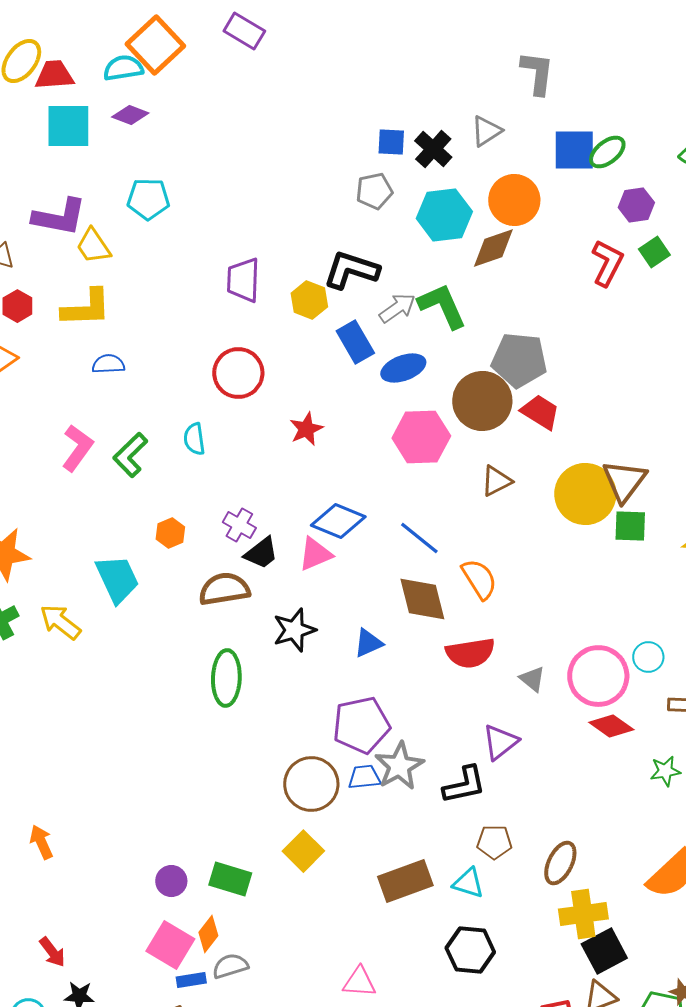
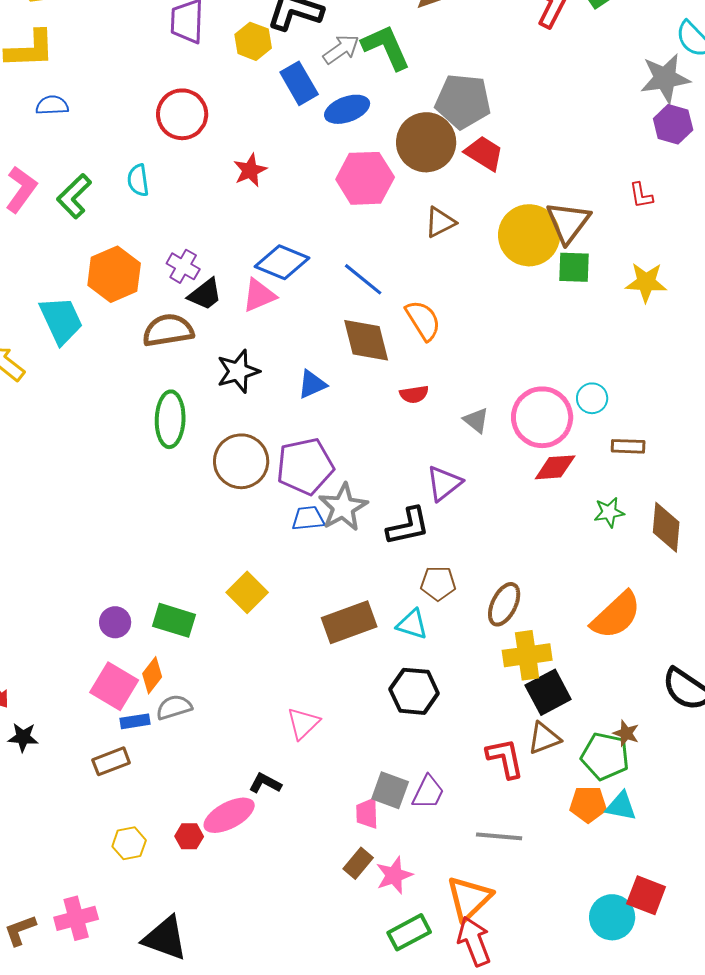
orange hexagon: (170, 533) -> (114, 274), size x1.8
red semicircle: (470, 653) -> (414, 394), size x0.6
red diamond: (611, 726) -> (555, 467), turned -39
brown circle: (311, 784) -> (241, 461), moved
pink triangle: (359, 982) -> (303, 723), turned -48

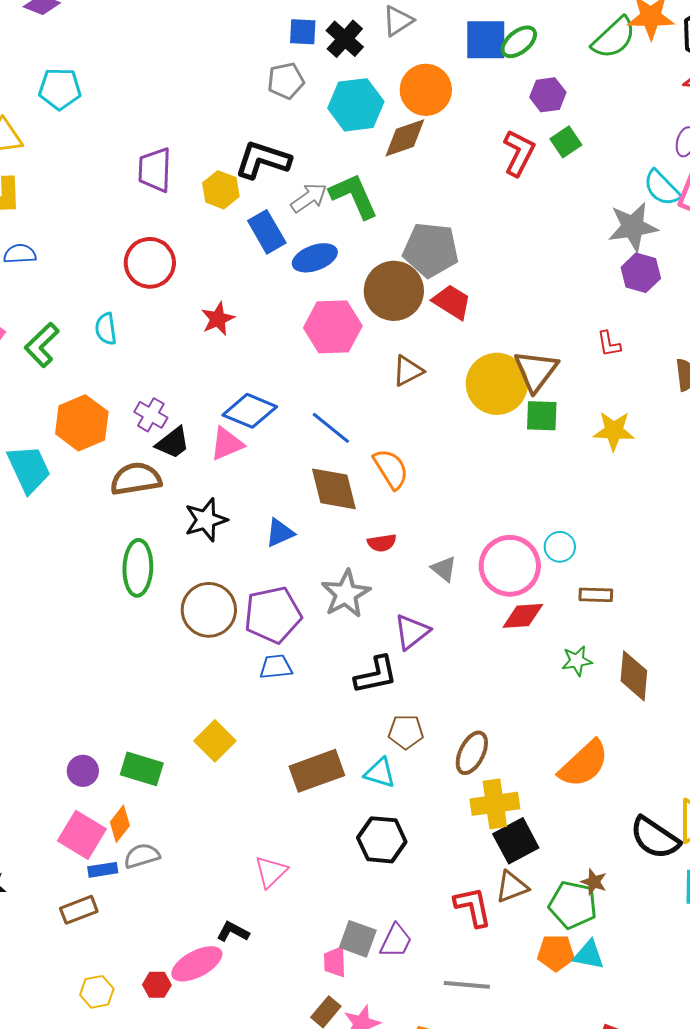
gray star: (343, 507) -> (346, 594), moved

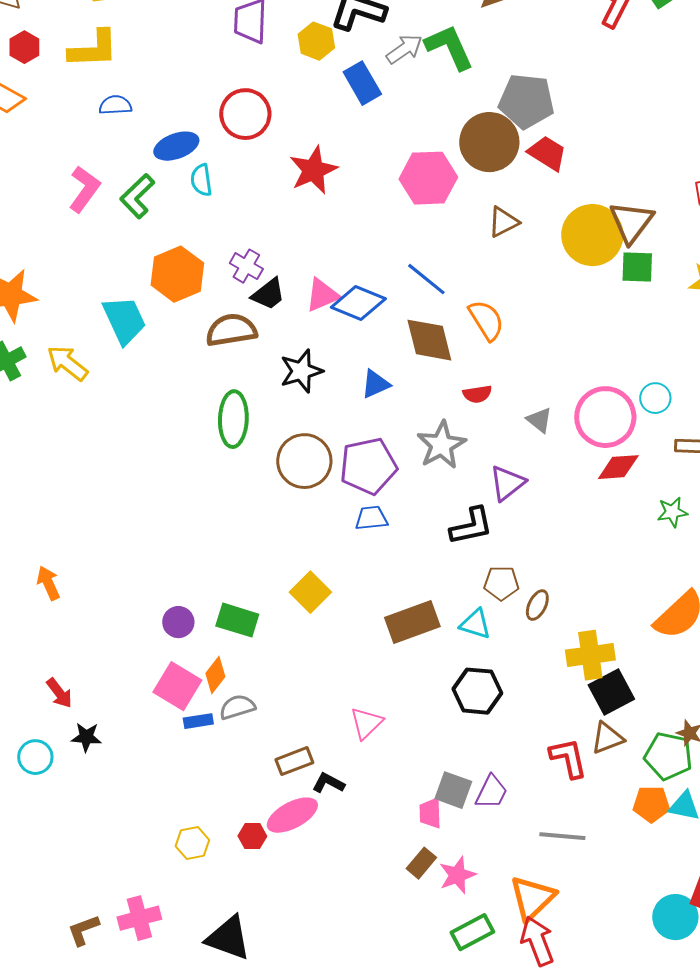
blue ellipse: (315, 258) -> (176, 146), moved
red star: (218, 319) -> (313, 170), size x1.4
blue diamond: (250, 411) -> (358, 303), moved
brown ellipse: (472, 753) -> (537, 605), moved, size x0.7
brown rectangle: (79, 910) -> (294, 761), moved

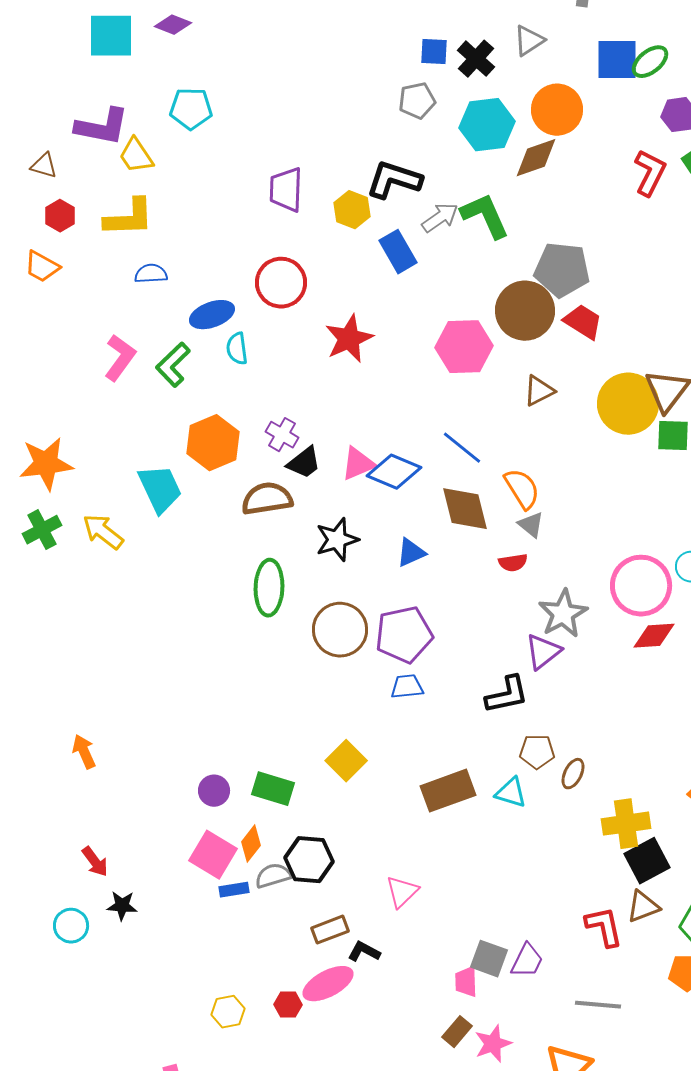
gray triangle: (539, 420) -> (531, 525), moved
gray star: (441, 445) -> (563, 614), moved
black hexagon: (477, 691) -> (309, 860), moved

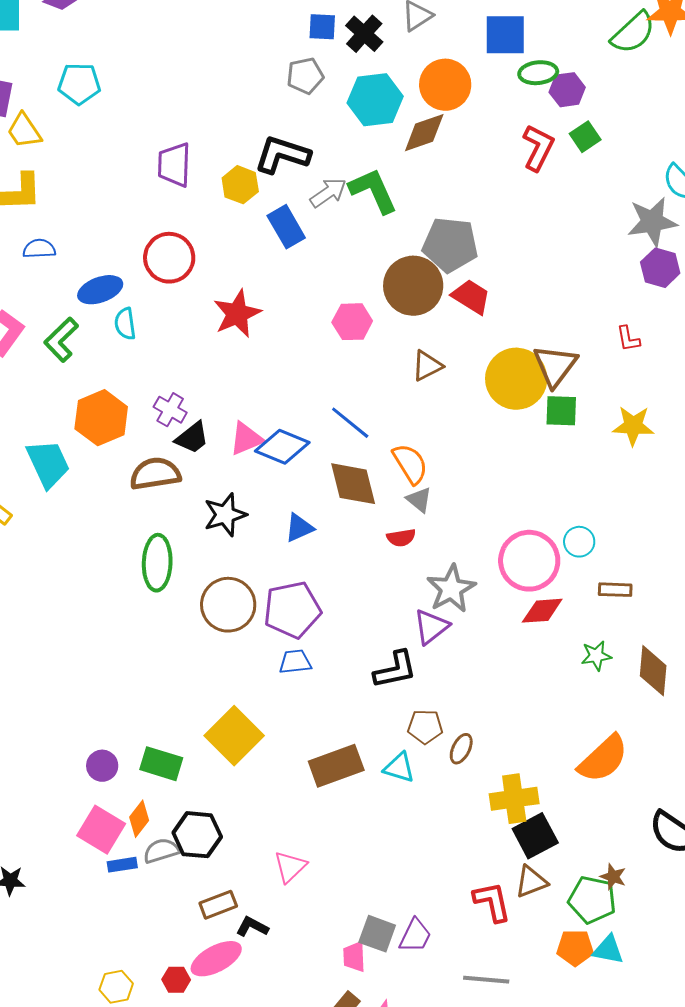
green ellipse: (650, 62) -> (538, 73), moved, turned 33
pink hexagon: (464, 347) -> (352, 322), size x0.7
yellow square: (346, 761) -> (234, 736), size x1.4

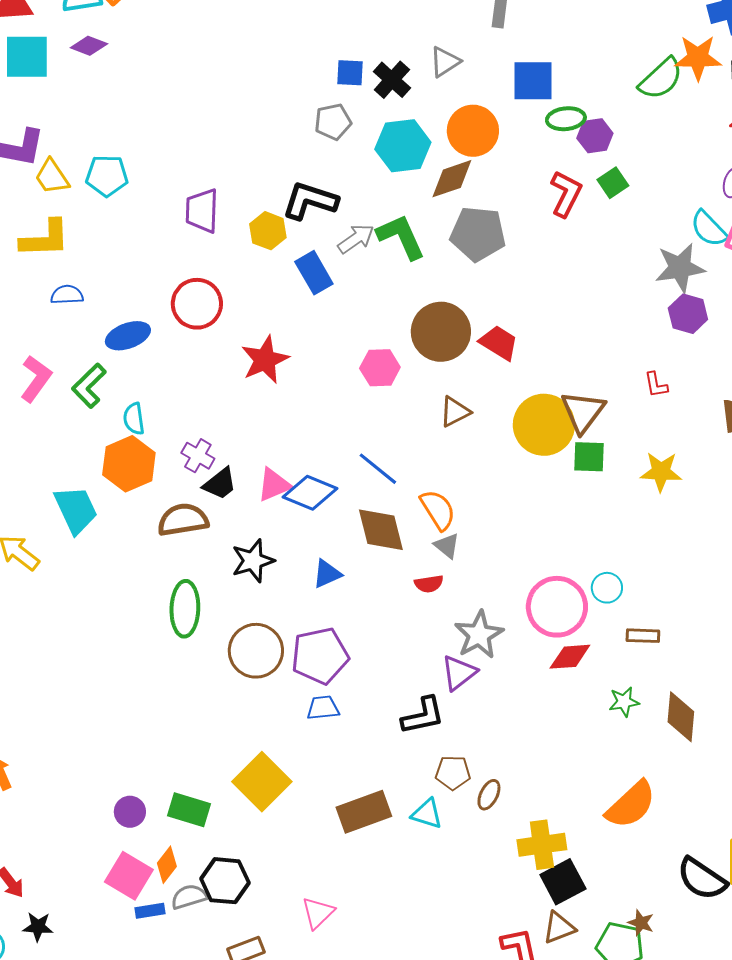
cyan pentagon: (79, 84) -> (107, 176), moved
gray pentagon: (450, 245) -> (478, 234), moved
cyan semicircle: (125, 324) -> (134, 419), moved

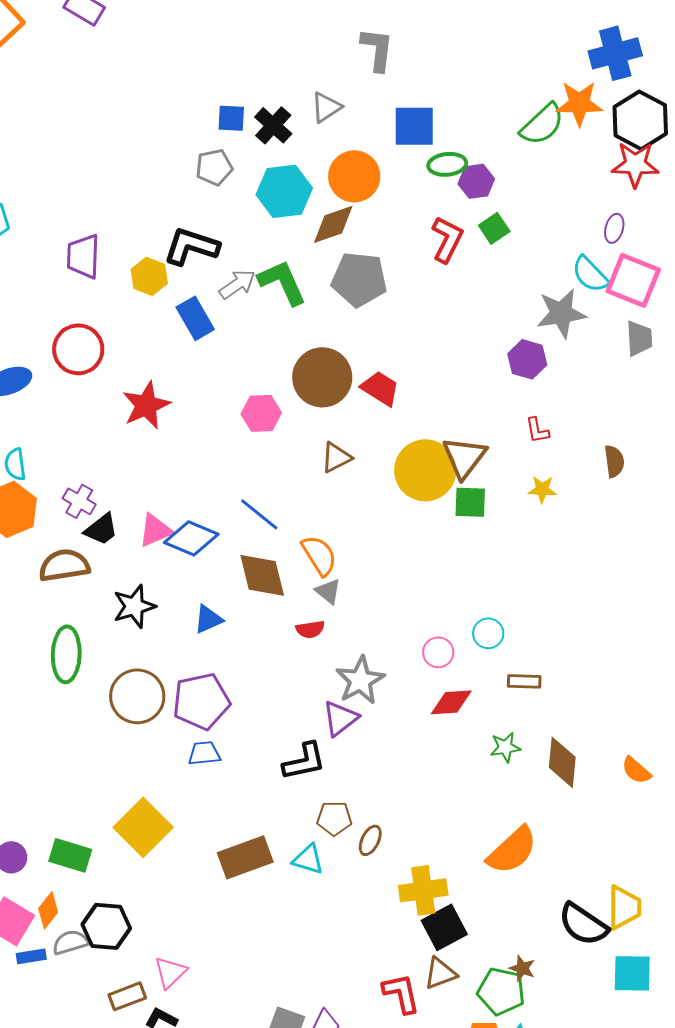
purple hexagon: (688, 314) -> (527, 359), moved
yellow star: (661, 472) -> (542, 489), moved, size x0.7
pink circle: (557, 607) -> (438, 652), size x0.5
pink triangle: (318, 913) -> (170, 972), moved

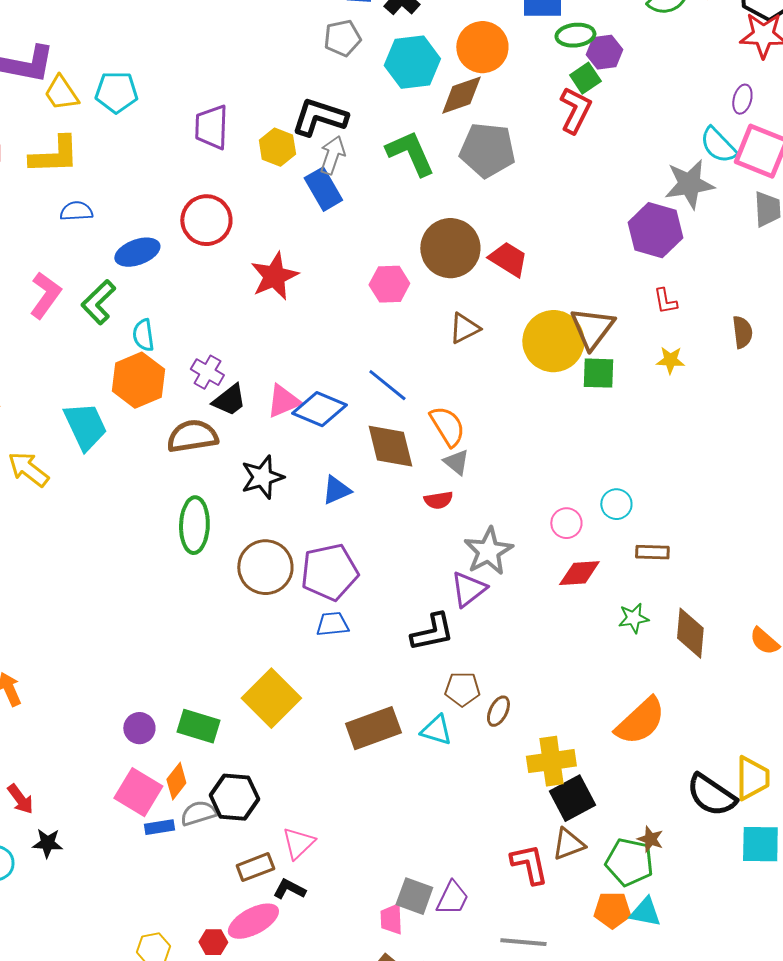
green square: (494, 228) -> (585, 78), moved
gray arrow: (237, 284) -> (332, 155), moved, turned -36
purple hexagon: (527, 359) -> (655, 230), size x1.4

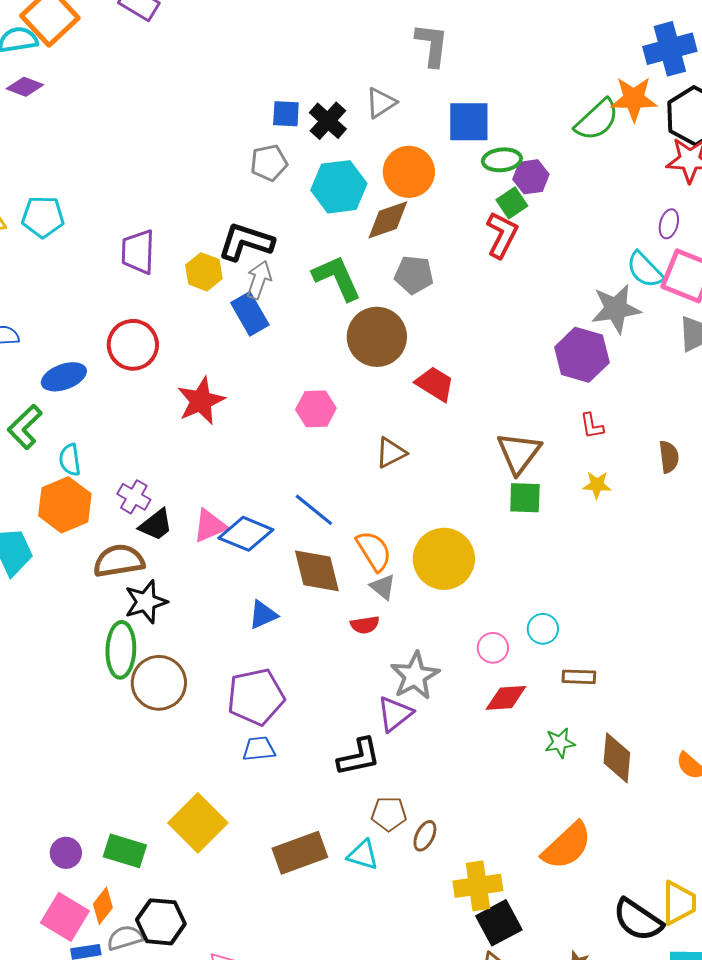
gray pentagon: (487, 150) -> (414, 275), size x0.7
brown circle: (450, 248) -> (377, 337), moved
yellow circle: (553, 341) -> (444, 559), moved
black star: (262, 477) -> (146, 602), moved
brown circle: (265, 567) -> (159, 683), moved

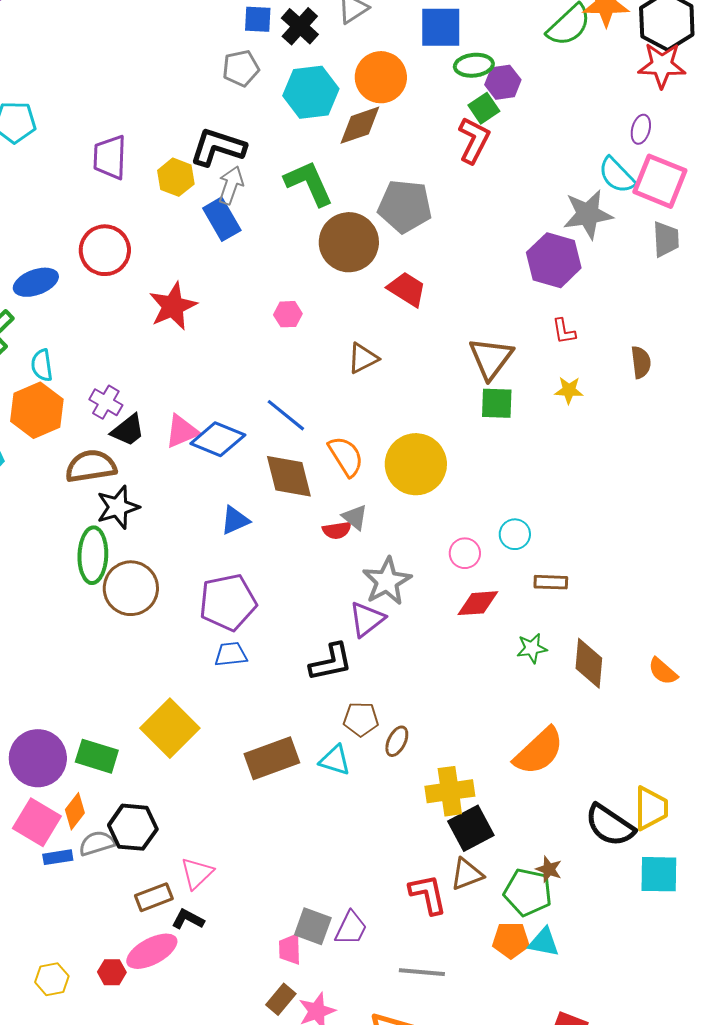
gray pentagon: (414, 275) -> (405, 206), moved, size x1.4
pink hexagon: (316, 409) -> (288, 314), size x0.7
gray triangle: (383, 587) -> (355, 517), moved
purple circle: (66, 853) -> (38, 758), size x1.8

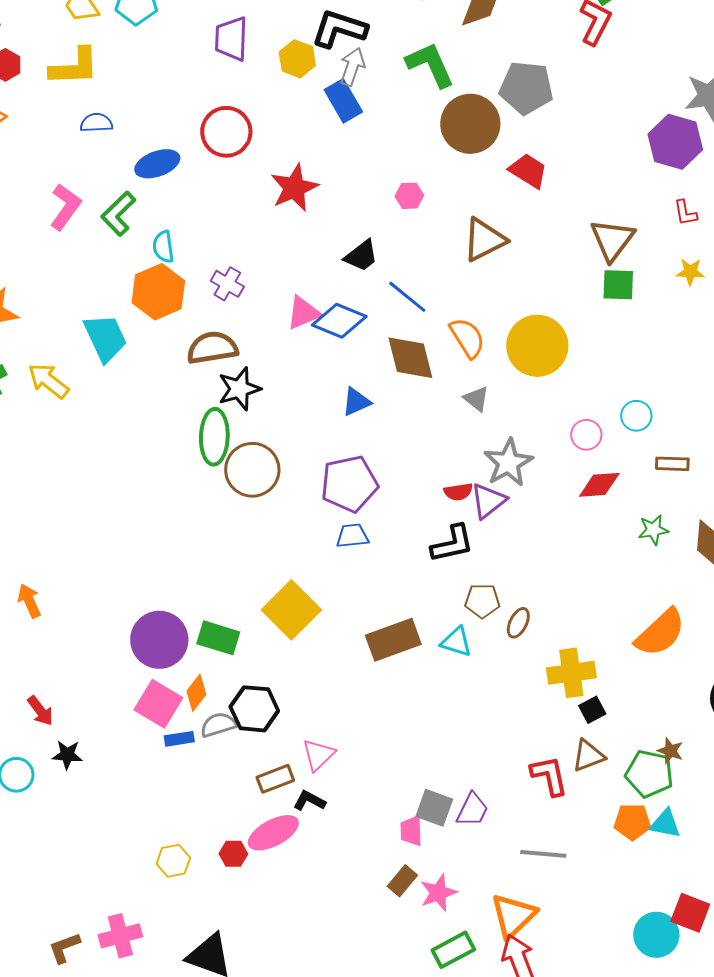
brown triangle: (363, 358) -> (484, 240), size x1.4
black trapezoid: (128, 430) -> (361, 256), moved
red semicircle: (337, 530) -> (458, 492), moved
black square: (471, 828) -> (592, 710), size x0.6

